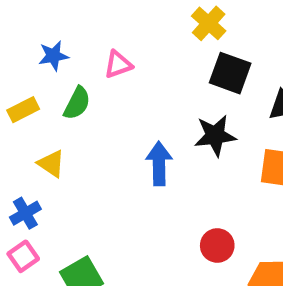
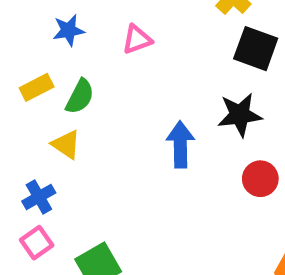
green semicircle: (77, 103) -> (80, 97), moved
red circle: (217, 245) -> (260, 179), moved

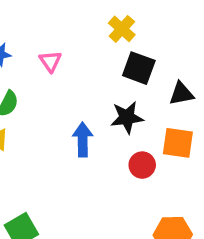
pink triangle: (137, 39) -> (50, 61), turned -45

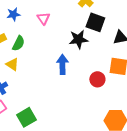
black star: (127, 117) -> (78, 39), moved

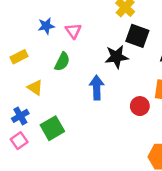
blue star: (13, 14) -> (46, 26), moved
green semicircle: (18, 43) -> (62, 62), moved
green square: (26, 117) -> (52, 128), moved

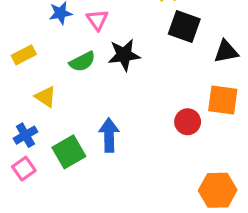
black star: (116, 57) -> (124, 55), moved
green semicircle: (62, 62) -> (82, 62), turned 36
blue arrow: (97, 88) -> (109, 135), moved

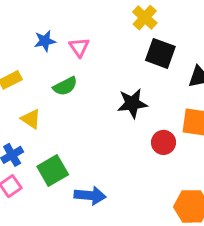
black star: (124, 55) -> (132, 103), moved
blue arrow: (109, 135) -> (90, 196), moved, turned 96

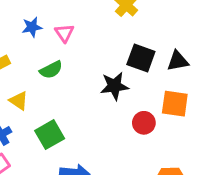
black square: (160, 53) -> (141, 58), moved
green square: (53, 171) -> (50, 135), moved

